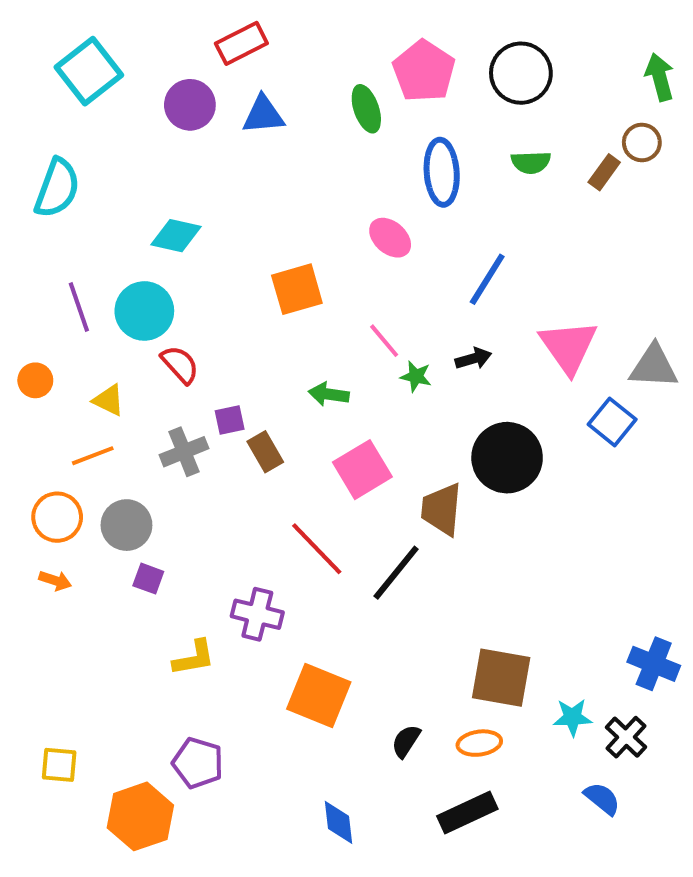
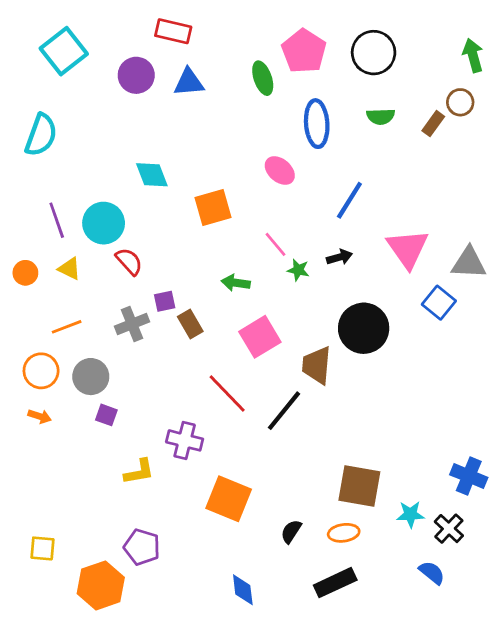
red rectangle: (241, 43) -> (173, 31), turned 40
cyan diamond: (176, 236) -> (152, 175), moved, turned 56
yellow triangle: (109, 400) -> (69, 269), moved

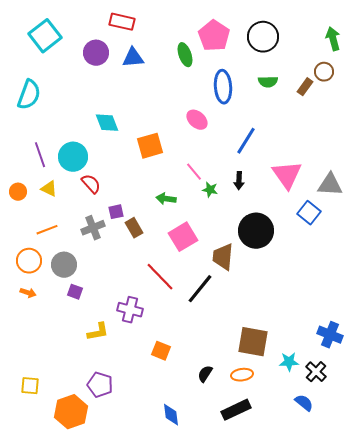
black arrow: (339, 257) -> (239, 181), turned 108
orange square: (229, 499) -> (161, 351), size x0.6

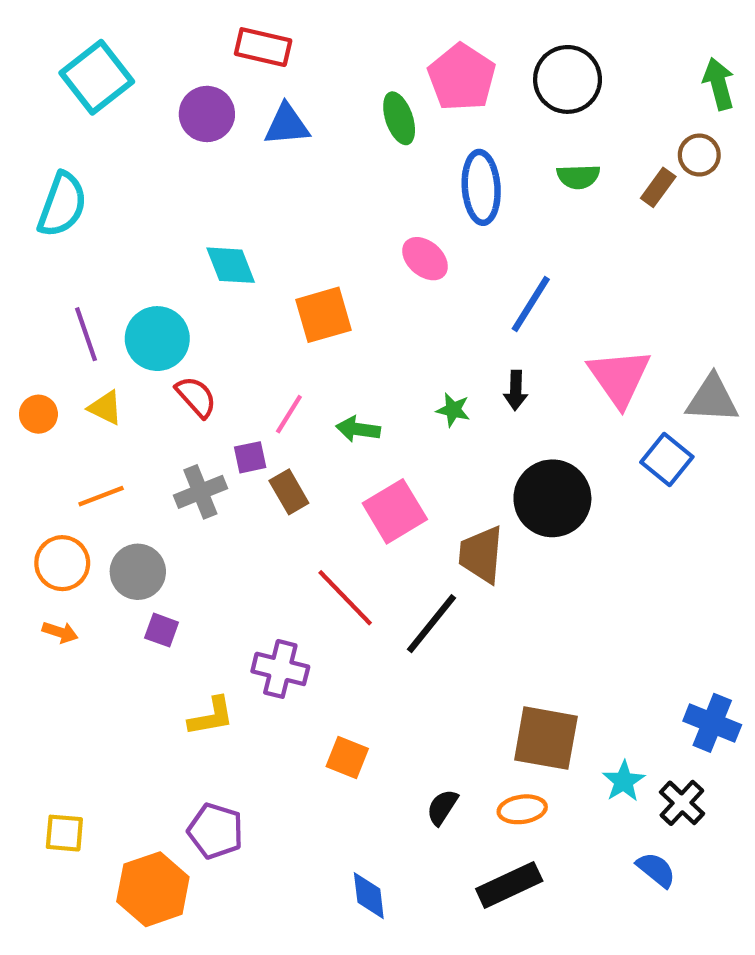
pink line: (194, 172) -> (289, 414), moved, turned 72
cyan star: (289, 362) -> (624, 781), turned -30

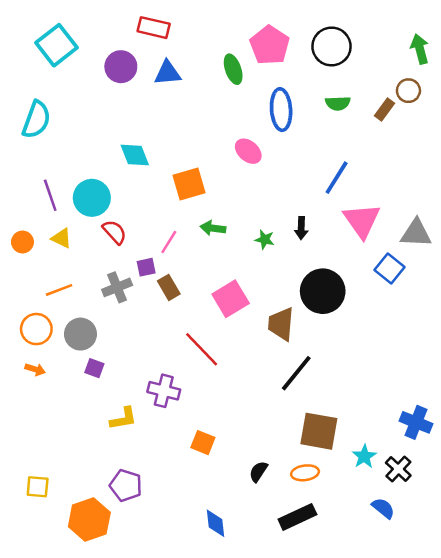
blue line: (531, 304) -> (337, 178), moved
green arrow: (358, 429) -> (213, 228), moved
black line: (431, 624) -> (296, 373), moved

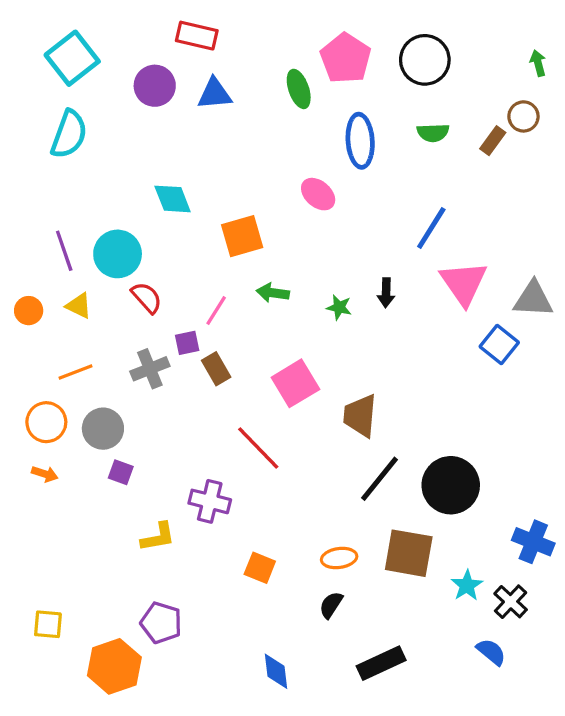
green arrow: (420, 49) -> (538, 63), size x0.7
cyan semicircle: (36, 120) -> (69, 134), moved
black circle: (323, 291) -> (451, 485), moved
orange ellipse: (305, 473) -> (339, 558), moved

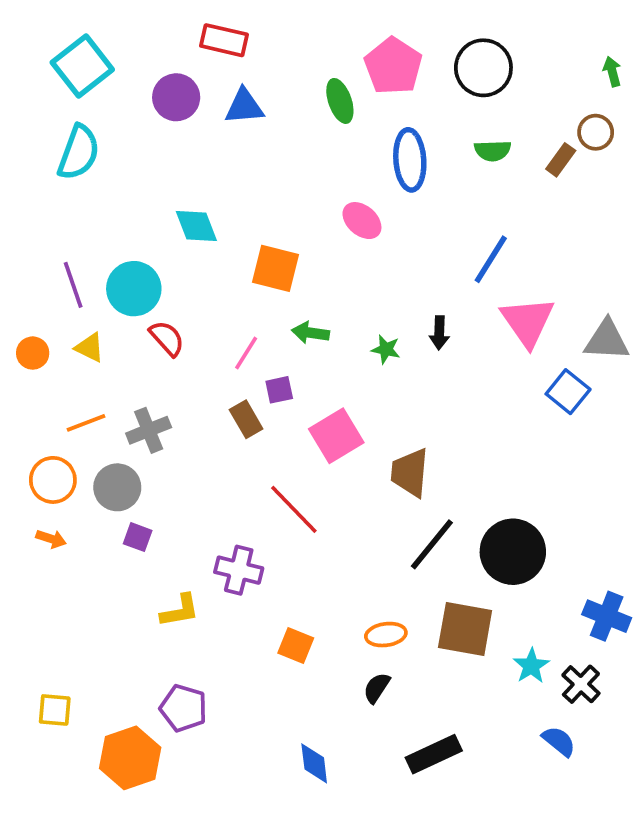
orange square: (242, 236) -> (276, 268), turned 30
purple square: (187, 343) -> (279, 390), moved
gray cross: (150, 369) -> (149, 430), moved

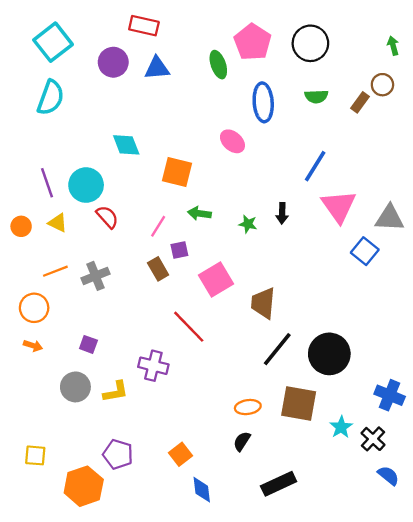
gray circle: (117, 487) -> (75, 387), moved
orange square: (296, 646) -> (181, 454), moved, turned 30
blue semicircle: (559, 741) -> (388, 476), moved

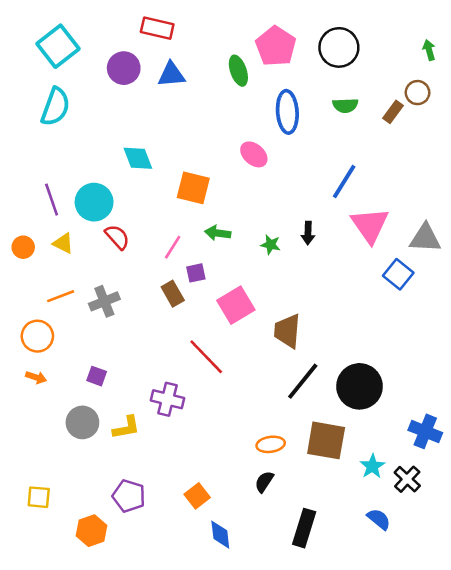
blue semicircle: (388, 476) -> (379, 519), moved
black rectangle: (279, 484) -> (304, 528), turned -48
orange hexagon: (84, 486) -> (91, 531), size x0.7

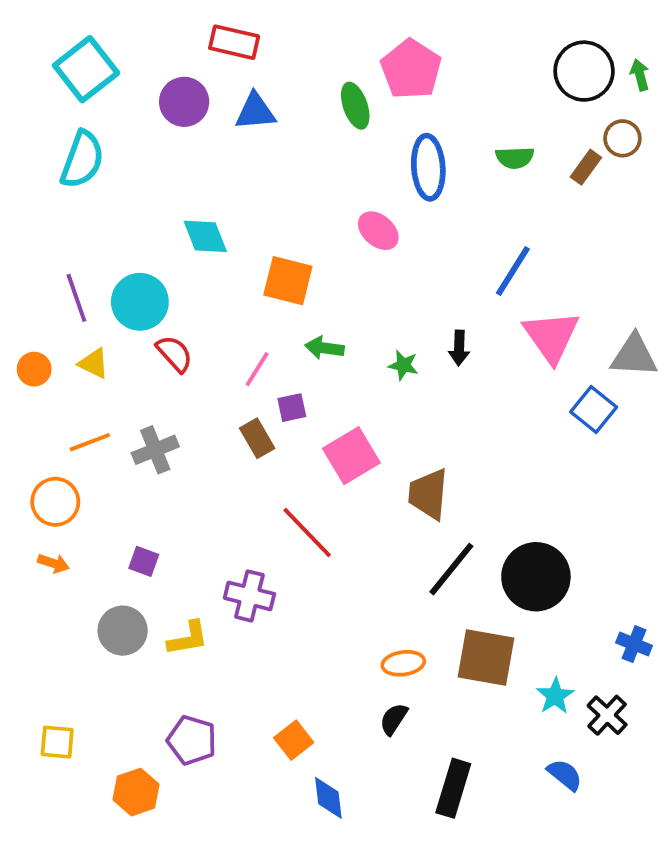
black circle: (339, 47) -> (584, 71), moved
blue cross: (425, 431) -> (634, 644), size x0.7

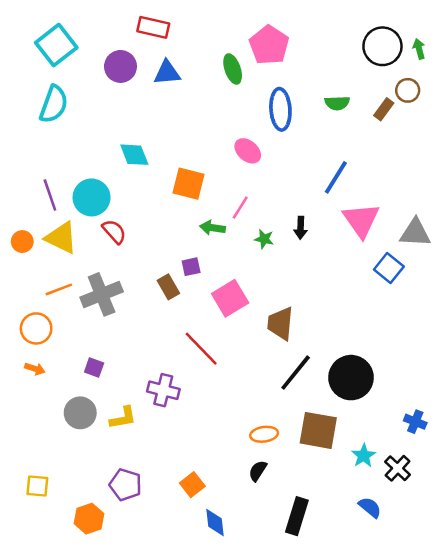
yellow triangle: (94, 363) -> (61, 238), size x1.6
pink line: (257, 369) -> (240, 208), moved
gray cross: (155, 450) -> (102, 294), size x1.4

